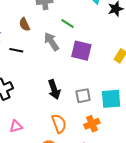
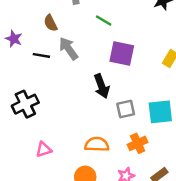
gray arrow: (51, 41) -> (68, 49), moved
black arrow: (54, 90) -> (102, 86), moved
orange semicircle: (59, 124) -> (97, 144), turned -66

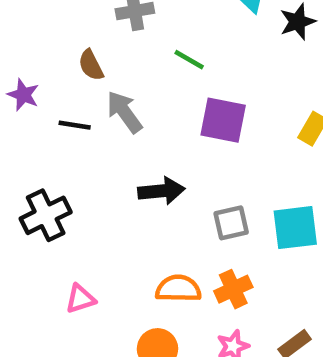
black arrow: (102, 86) -> (161, 191), moved, turned -75
orange cross: (138, 143) -> (233, 289), moved

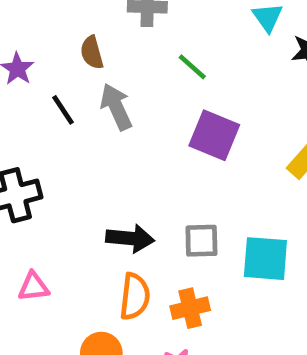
black line: (75, 125) -> (63, 110), turned 36
black arrow: (161, 191) -> (130, 238), moved
orange semicircle: (178, 289) -> (135, 296), turned 84

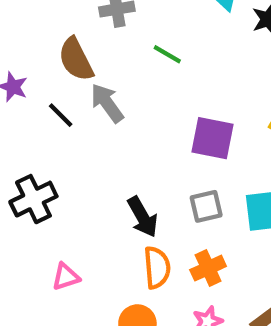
brown semicircle: (92, 53) -> (76, 59), size x1.5
purple square: (214, 135) -> (213, 138), moved
black arrow: (130, 238) -> (143, 217), turned 66

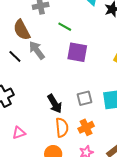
purple square: (213, 138) -> (77, 52), moved

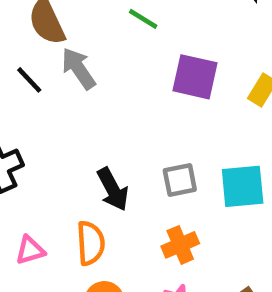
purple square: (77, 52) -> (195, 77), moved
orange semicircle: (62, 128) -> (91, 243), moved

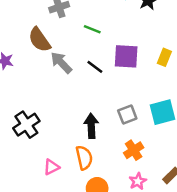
black line: (29, 80) -> (95, 67), moved
black arrow: (113, 189) -> (91, 126), turned -145

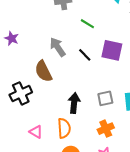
brown semicircle: (39, 40) -> (43, 71), moved
pink triangle: (52, 167) -> (36, 132), turned 48

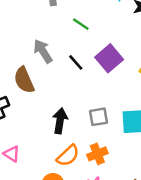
purple square: (112, 50) -> (109, 58), turned 35
orange semicircle: (64, 128) -> (68, 156), moved, turned 48

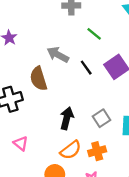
gray arrow: (43, 51) -> (58, 55), turned -35
gray square: (98, 117) -> (101, 118), turned -30

